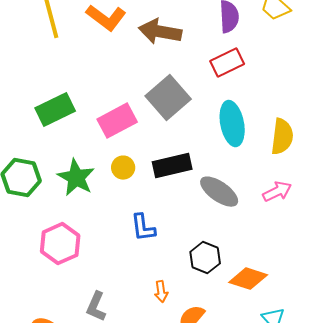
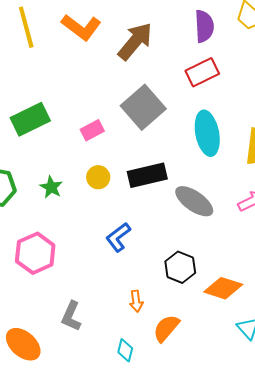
brown arrow: (160, 32) -> (135, 41), turned 120
pink rectangle: (117, 121) -> (92, 130), size x0.6
green star: (76, 178) -> (51, 187), size x0.6
blue L-shape: (143, 228) -> (118, 237), turned 60

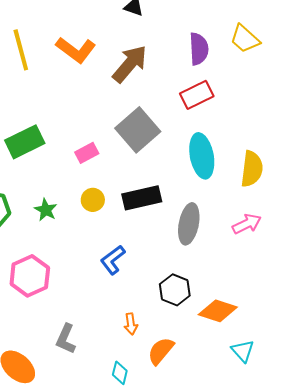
gray ellipse: (194, 201) -> (189, 224), turned 66

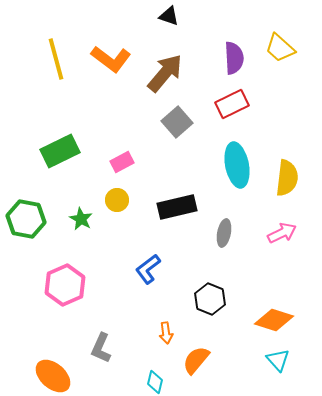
gray square: (138, 130) -> (177, 122), moved, size x0.7
yellow circle: (93, 200) -> (117, 200), moved
gray ellipse: (189, 224) -> (224, 233), size x0.7
orange diamond: (218, 311) -> (274, 320), moved

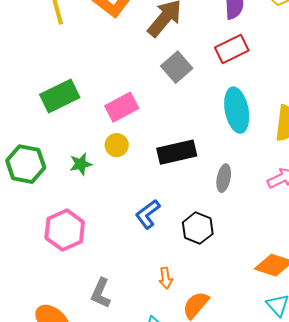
pink rectangle: (122, 162) -> (122, 107), size x1.4
green star: (81, 219) -> (81, 164), turned 30
black hexagon: (210, 299) -> (198, 228), moved

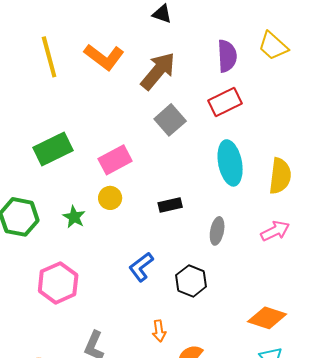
black rectangle: (177, 152) -> (170, 205), size x0.6
green star: (81, 164) -> (74, 217), turned -30

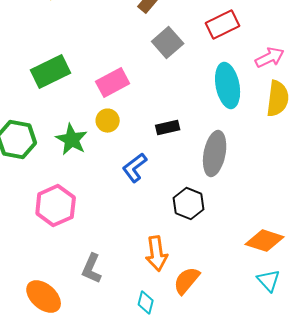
green star: (74, 217) -> (72, 140), size x1.4
gray ellipse: (217, 231) -> (215, 154), size x1.6
pink arrow: (275, 231) -> (270, 58), moved
blue L-shape: (141, 267) -> (135, 168), moved
orange arrow: (159, 331) -> (157, 254), size x1.6

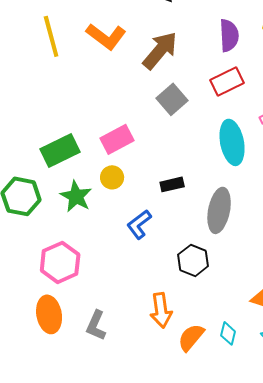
green rectangle: (51, 72) -> (60, 150), moved
orange ellipse: (44, 297) -> (49, 314), moved, turned 39
cyan diamond: (146, 303) -> (228, 333), moved

